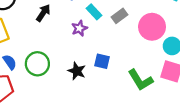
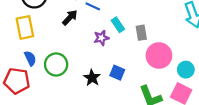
gray rectangle: (119, 16) -> (141, 33), turned -72
pink circle: (152, 27) -> (159, 56), moved

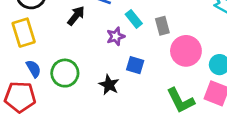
blue square: (117, 73) -> (135, 65), moved

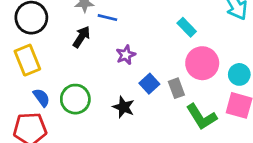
cyan rectangle: (134, 19) -> (187, 27), moved
gray rectangle: (162, 26) -> (176, 88), moved
blue square: (135, 65) -> (149, 84), turned 36

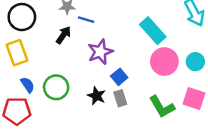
cyan rectangle: (187, 27) -> (153, 31), size x1.6
purple star: (126, 55) -> (100, 52), size x1.5
cyan circle: (239, 74) -> (195, 62), moved
gray rectangle: (176, 88) -> (120, 98), moved

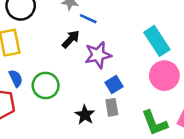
black arrow: (63, 35) -> (71, 39), moved
black star: (97, 96) -> (85, 115), moved

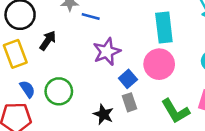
black arrow: (71, 39) -> (48, 40), moved
cyan rectangle: (157, 41) -> (164, 27), turned 36
pink circle: (164, 76) -> (159, 64), moved

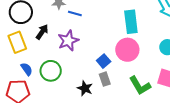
purple star: (107, 52) -> (68, 41), moved

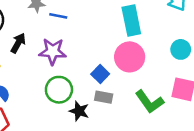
purple star: (68, 41) -> (53, 51), turned 30
green circle: (51, 71) -> (59, 90), moved
gray rectangle: (105, 79) -> (104, 97), turned -56

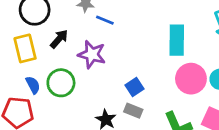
pink circle: (130, 57) -> (191, 79), moved
green circle: (59, 90) -> (61, 83), moved

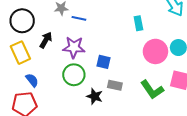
cyan rectangle: (177, 40) -> (138, 23), size x0.6
green circle: (61, 83) -> (74, 75), moved
blue square: (135, 87) -> (103, 62), moved, turned -32

